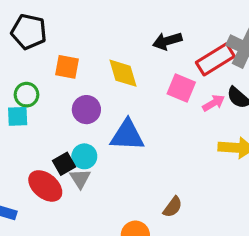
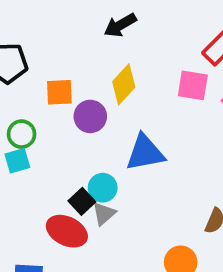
black arrow: (167, 41) -> (120, 25), moved
yellow diamond: (123, 73) -> (124, 84), turned 72
purple circle: (86, 110) -> (90, 116), moved
gray triangle: (80, 179) -> (104, 214), turned 35

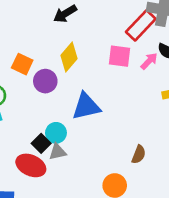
orange square: (59, 92) -> (22, 64), turned 30
gray triangle: (104, 214) -> (57, 152), turned 30

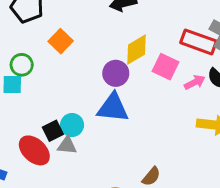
red rectangle: (141, 25) -> (199, 42), turned 48
yellow diamond: (69, 57) -> (137, 50), moved
purple circle: (45, 81) -> (116, 73), moved

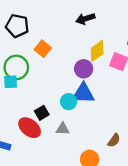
green circle: (22, 65) -> (16, 67), size x1.5
cyan circle: (72, 125) -> (69, 102), moved
gray triangle: (67, 145) -> (63, 129), moved

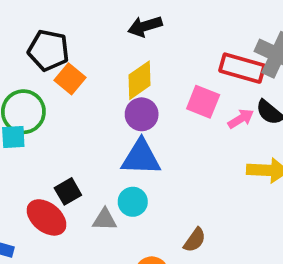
black pentagon: (17, 26) -> (48, 50), moved
yellow diamond: (97, 51) -> (139, 80), moved
cyan circle: (69, 102) -> (133, 202), moved

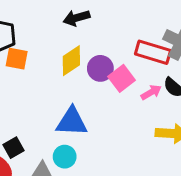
orange square: (70, 79) -> (17, 59), turned -30
pink square: (203, 102) -> (122, 78), turned 30
purple circle: (142, 114) -> (100, 68), moved

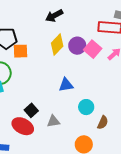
blue triangle: (72, 122) -> (66, 85), size x0.7
cyan circle: (65, 157) -> (86, 107), moved

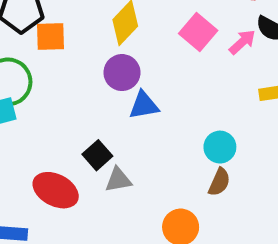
purple circle: (77, 46) -> (122, 73), moved
cyan circle: (86, 107) -> (220, 147), moved
black square: (31, 110) -> (97, 155), moved

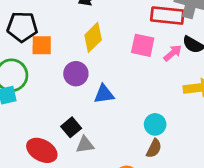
pink square: (198, 32) -> (143, 45), turned -30
purple circle: (122, 73) -> (76, 74), moved

